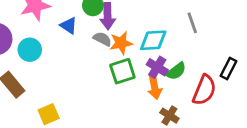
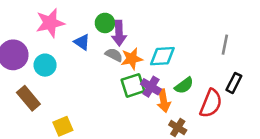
gray line: (192, 23) -> (225, 45), moved, turned 30
purple cross: (157, 67) -> (151, 87), moved

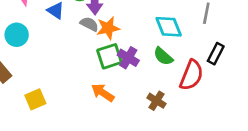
cyan diamond: (162, 56) -> (169, 27), moved, turned 72
green semicircle: (184, 85) -> (163, 56), turned 78
orange arrow: (164, 101) -> (103, 93), moved, turned 135

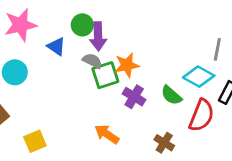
cyan diamond: (169, 27) -> (199, 77), moved, turned -40
orange star: (108, 28) -> (127, 65), moved
green square: (109, 56) -> (105, 75), moved

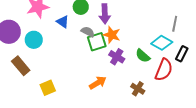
purple arrow: (98, 36) -> (105, 14), moved
orange star: (127, 65) -> (112, 35), turned 30
orange arrow: (107, 134) -> (98, 83), turned 114

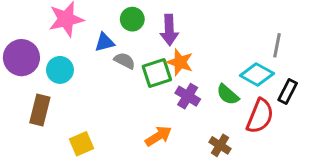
blue triangle: (63, 22) -> (105, 42), turned -48
gray semicircle: (88, 32) -> (125, 61), moved
brown rectangle: (21, 66) -> (40, 110), turned 54

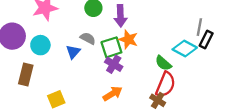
blue triangle: (105, 42) -> (73, 52), moved, turned -35
black rectangle: (288, 91) -> (206, 39), moved
purple cross: (188, 96) -> (114, 64), moved
red semicircle: (260, 116) -> (166, 85), moved

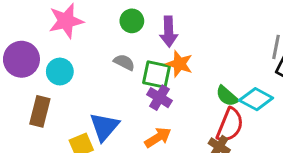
green square: (111, 47) -> (156, 75), turned 30
cyan diamond: (185, 48) -> (256, 99), moved
blue triangle: (73, 52) -> (104, 127), moved, size x1.5

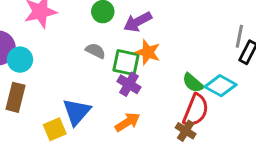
purple arrow: (169, 32) -> (138, 22), turned 64
cyan circle: (60, 72) -> (20, 60), moved

